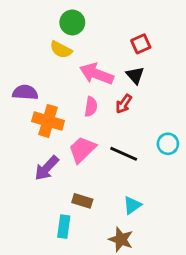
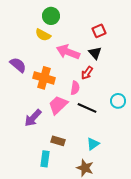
purple semicircle: (25, 92) -> (18, 65), turned 36
pink semicircle: (91, 107) -> (75, 88), moved
orange cross: (48, 121) -> (44, 78), moved

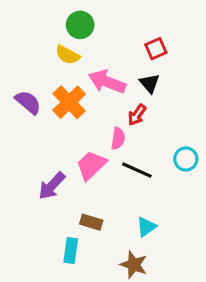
orange cross: (44, 78) -> (69, 102), moved, turned 30

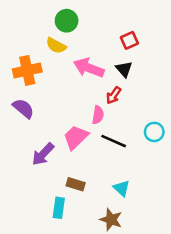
purple semicircle: (28, 102) -> (23, 108), moved
orange cross: (69, 102) -> (27, 70), moved, turned 32
cyan triangle: (146, 227) -> (121, 188), turned -42

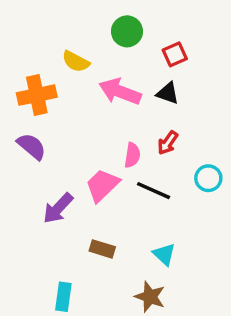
green circle: (67, 21) -> (127, 31), moved
black triangle: (124, 69) -> (168, 93), turned -30
red arrow: (114, 95) -> (168, 143), moved
cyan rectangle: (59, 208) -> (63, 297), moved

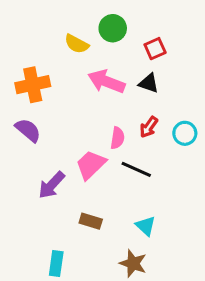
yellow semicircle: (76, 61) -> (77, 44), moved
cyan circle: (208, 178) -> (185, 133), moved

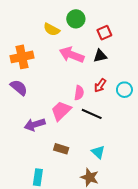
black triangle: (149, 83) -> (100, 56), turned -32
purple arrow: (52, 185) -> (35, 125), turned 30

